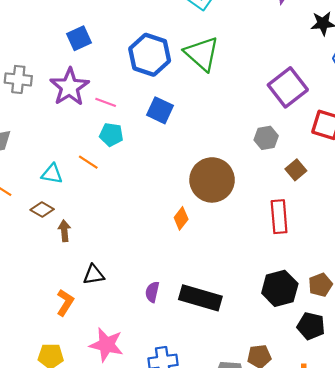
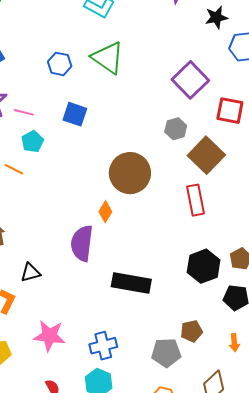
blue hexagon: (150, 55) -> (60, 64), size x0.6
cyan pentagon: (111, 135) -> (32, 142), turned -30
brown square: (296, 170) -> (206, 155), size x1.8
purple semicircle: (152, 292) -> (82, 243), moved, size x1.8

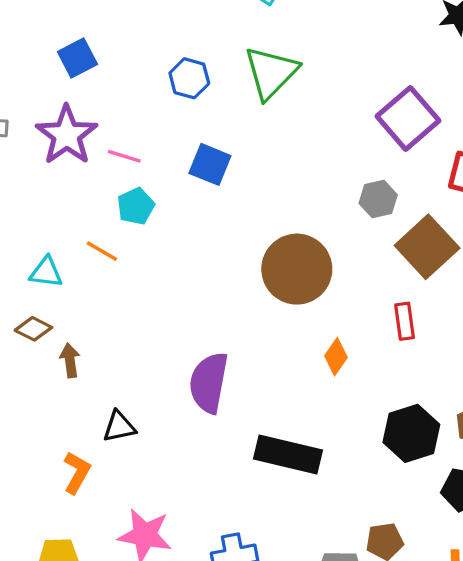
green triangle: (108, 58) -> (271, 73), turned 36
red rectangle: (196, 200) -> (405, 321), size x0.7
orange diamond: (105, 212) -> (336, 357), moved

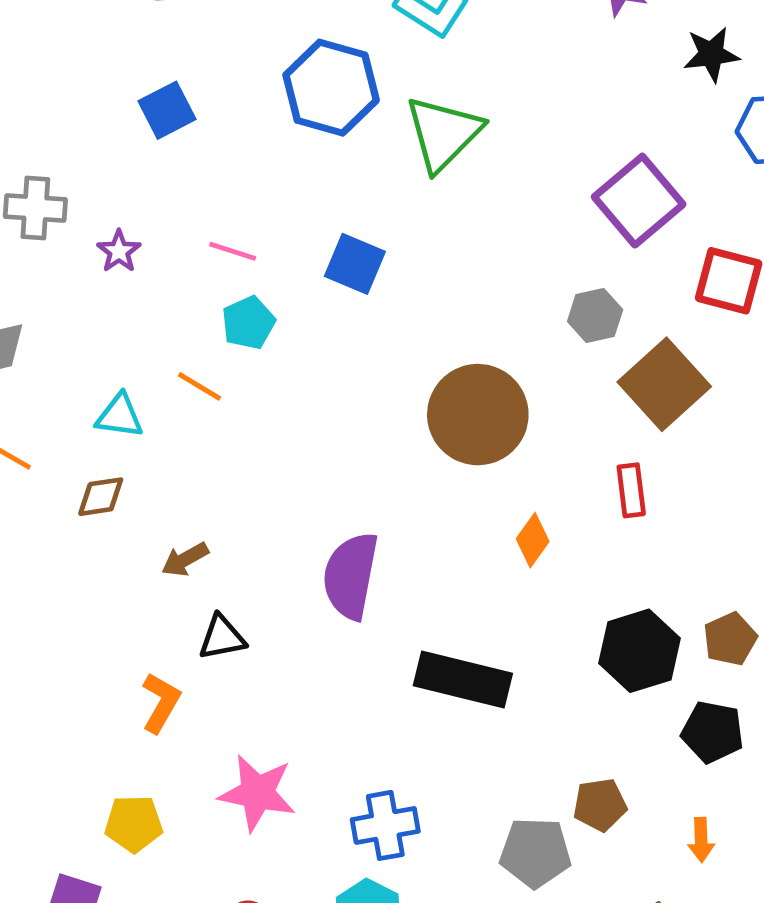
blue hexagon: (189, 78) -> (331, 88), moved, size x1.6
purple star: (67, 135) -> (119, 251), moved, size x0.5
brown diamond: (33, 329) -> (101, 497), turned -36
brown arrow: (70, 360) -> (185, 559), moved, turned -112

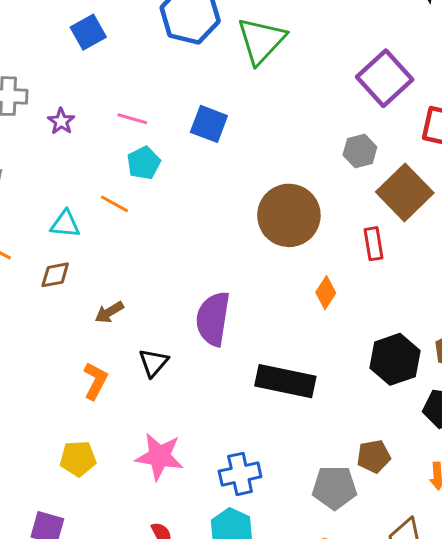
red rectangle: (631, 490) -> (374, 244), moved
black triangle: (222, 637) -> (154, 363), moved, turned -36
orange L-shape: (161, 703) -> (95, 381), moved
yellow pentagon: (134, 824) -> (78, 458), moved

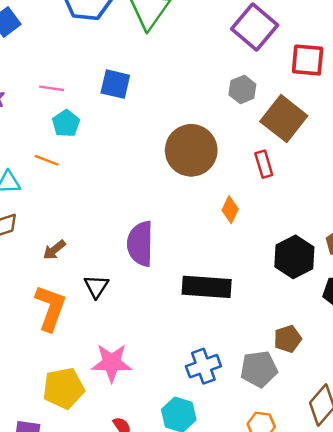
orange L-shape: (95, 381) -> (50, 308), size x1.5
yellow pentagon: (78, 458) -> (64, 388), moved, size x1.4
blue cross: (240, 474) -> (203, 366), moved

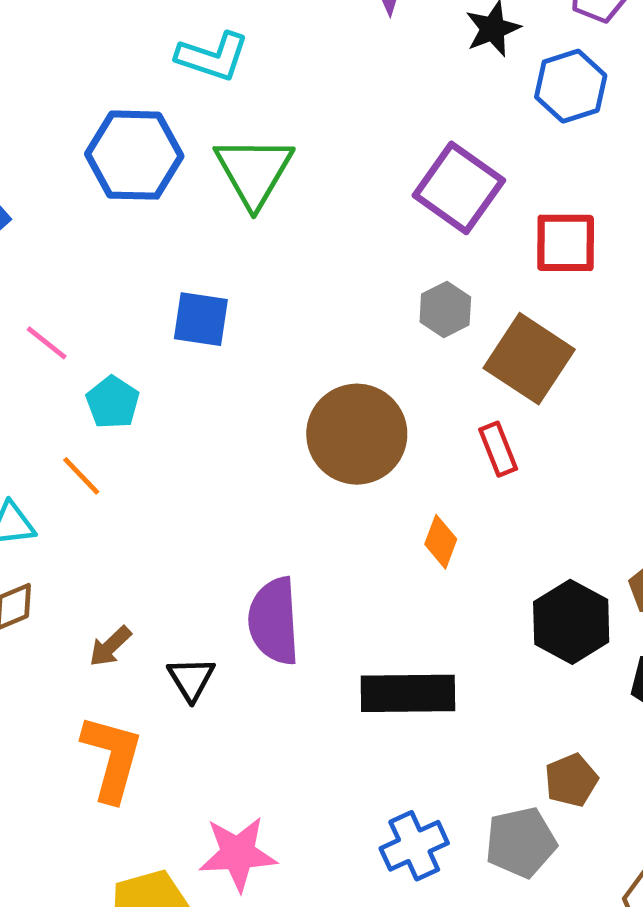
pink line: (52, 88) -> (47, 343), moved, turned 35
orange line: (47, 160) -> (81, 476), turned 30
black triangle: (96, 286) -> (191, 679), moved

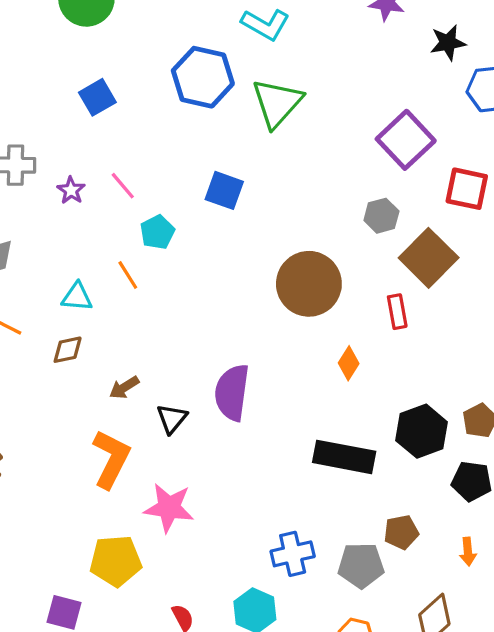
black rectangle: (408, 693) -> (344, 457), moved
pink star: (238, 854) -> (169, 508), moved

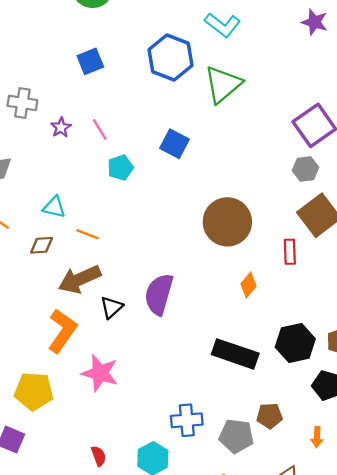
gray hexagon: (381, 216) -> (305, 169), moved
orange line: (128, 275) -> (87, 234), moved, turned -45
brown arrow: (124, 387) -> (80, 279), size x1.8
yellow pentagon: (116, 561) -> (34, 391), moved

